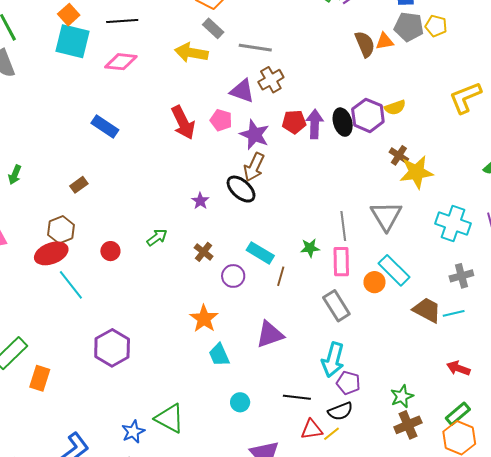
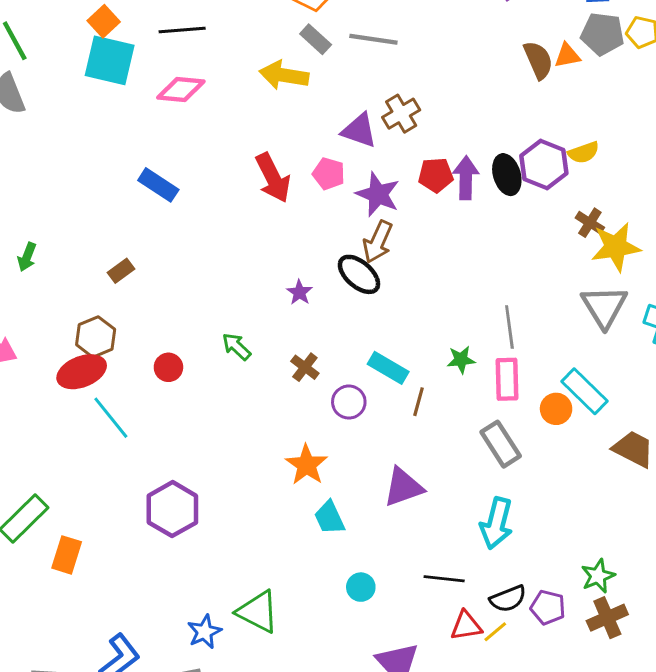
gray line: (255, 48) -> (373, 39), moved
gray triangle: (386, 216) -> (604, 307), moved
green arrow: (157, 237) -> (236, 347), turned -100
purple pentagon: (348, 383) -> (548, 607), moved

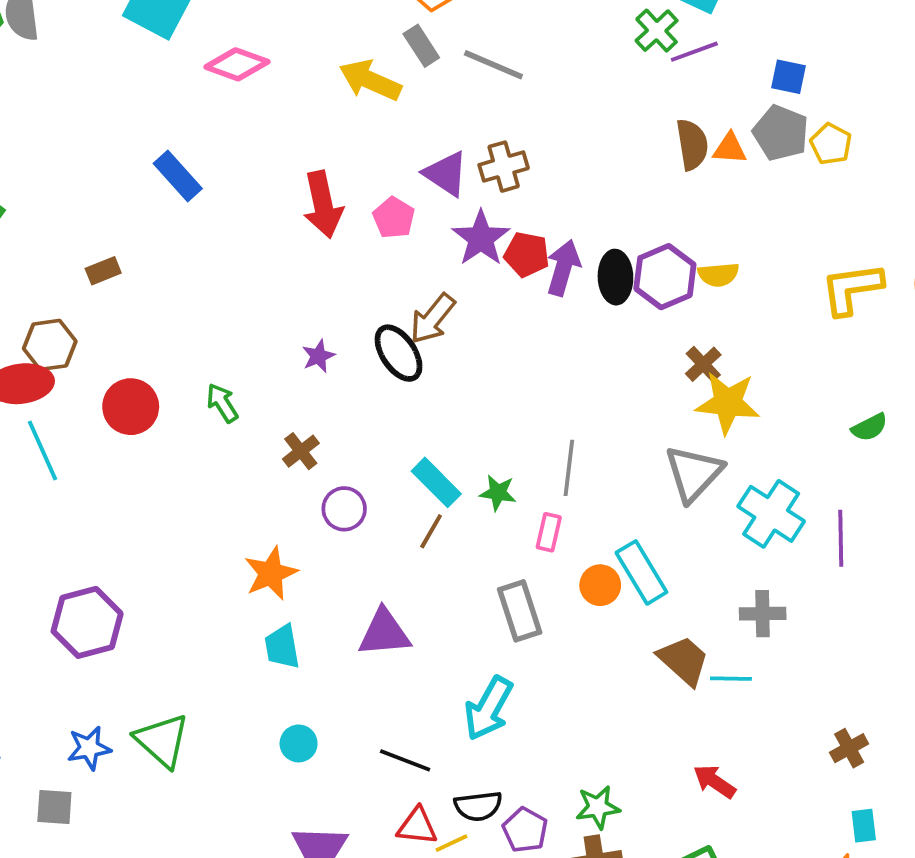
purple star: (378, 194) -> (481, 238), moved
red circle: (168, 367) -> (131, 407), size x1.5
cyan rectangle: (388, 368) -> (436, 482), moved
pink rectangle: (507, 379) -> (549, 532), size x0.7
purple hexagon: (172, 509) -> (87, 622), moved

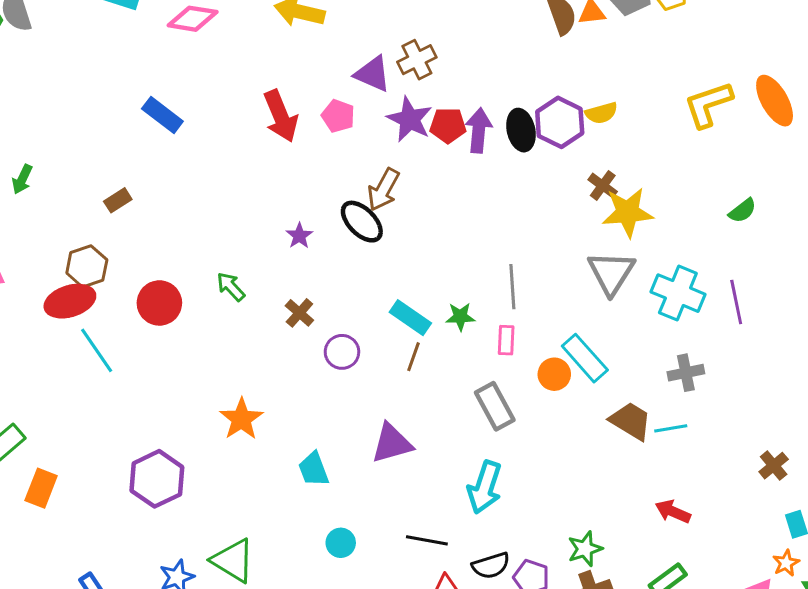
orange star: (271, 573) -> (241, 419), moved

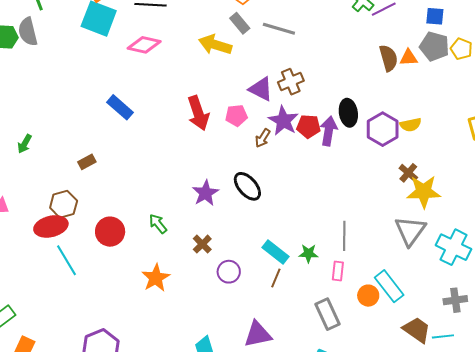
pink pentagon: (338, 116) -> (236, 115), turned -30
black ellipse: (521, 130) -> (348, 113), moved
brown arrow: (383, 190) -> (263, 138), moved, size x0.7
purple star: (299, 236) -> (205, 193), size x1.5
orange star: (241, 419) -> (156, 278), moved

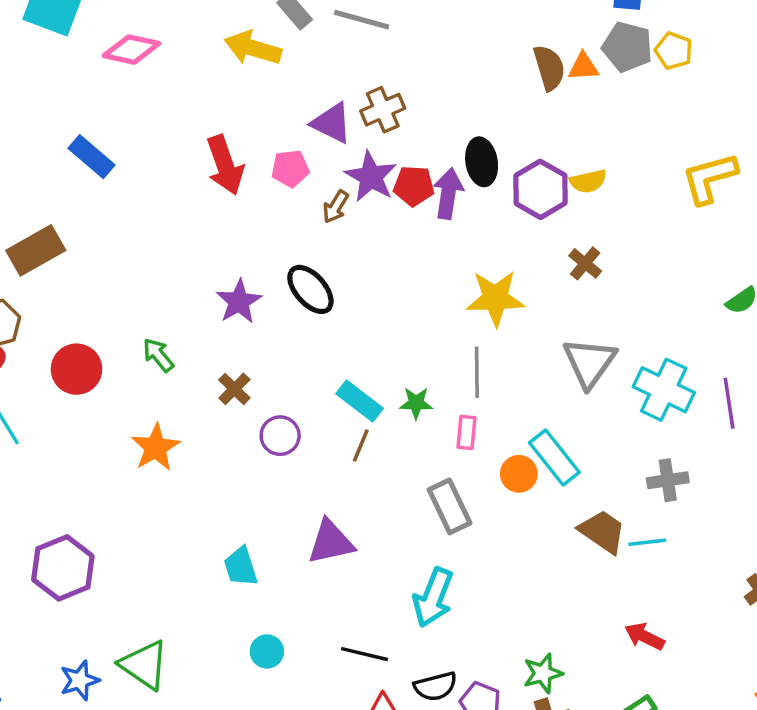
brown rectangle: (87, 162) -> (36, 250), size x1.8
yellow star: (424, 192) -> (495, 298), moved

